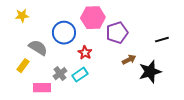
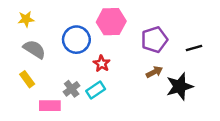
purple pentagon: (117, 33) -> (154, 40), moved
gray semicircle: (38, 48) -> (34, 49), moved
yellow rectangle: (23, 66) -> (27, 79), turned -72

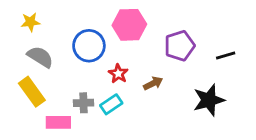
brown arrow: (154, 72) -> (153, 83), moved
yellow rectangle: (27, 79) -> (32, 92), size x1.5
gray cross: (72, 89) -> (83, 103), turned 35

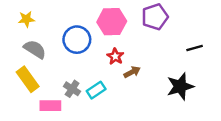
purple pentagon: (180, 46) -> (155, 17), moved
red star: (118, 74) -> (115, 56), moved
gray cross: (83, 103) -> (72, 89), turned 35

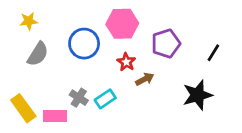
purple pentagon: (155, 17) -> (166, 44), moved
black line: (195, 48) -> (213, 53), turned -42
gray semicircle: (35, 49) -> (38, 54), turned 90
yellow rectangle: (28, 79) -> (23, 108), moved

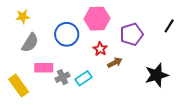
black line: (213, 53) -> (169, 26), moved
gray cross: (79, 98) -> (63, 77), turned 32
pink rectangle: (55, 116) -> (44, 68), moved

